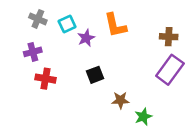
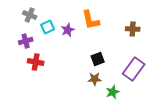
cyan square: (67, 24) -> (48, 27), moved
purple rectangle: (170, 70) -> (134, 69), moved
black square: (95, 75) -> (98, 59), moved

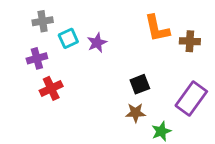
gray cross: (30, 15) -> (43, 21), turned -32
orange L-shape: (91, 20) -> (157, 28), moved
red cross: (36, 62) -> (51, 88), turned -35

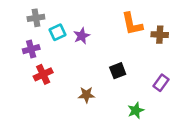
purple rectangle: (191, 98) -> (161, 83), size x0.6
brown star: (136, 113) -> (86, 95), moved

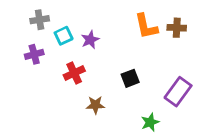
brown cross: (160, 35) -> (177, 28), moved
red cross: (43, 74) -> (74, 73), moved
purple rectangle: (161, 83) -> (178, 92), size x1.5

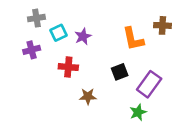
orange L-shape: (146, 26) -> (133, 39), moved
red cross: (74, 73) -> (68, 67), turned 30
purple rectangle: (178, 92) -> (149, 84), moved

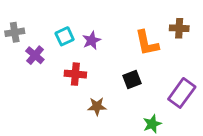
gray cross: (36, 18) -> (15, 32), moved
purple cross: (32, 50) -> (35, 55), turned -35
purple rectangle: (149, 84) -> (182, 93), moved

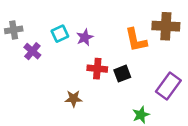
brown cross: (179, 28) -> (166, 26), size x1.5
red cross: (75, 74) -> (97, 69), moved
brown star: (97, 106) -> (74, 99), moved

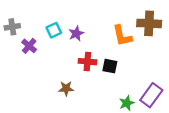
black square: (122, 74) -> (110, 66), turned 32
purple rectangle: (168, 86) -> (151, 95), moved

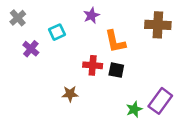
gray cross: (12, 27) -> (18, 18), moved, turned -32
purple star: (76, 34) -> (91, 15), moved
orange L-shape: (122, 36) -> (115, 42), moved

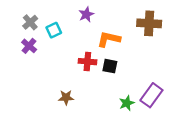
gray cross: (18, 18) -> (30, 22), moved
orange L-shape: (115, 42) -> (109, 39), turned 115
brown star: (70, 94) -> (66, 97), moved

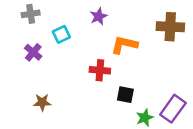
gray cross: (30, 22) -> (31, 14), moved, turned 32
black square: (110, 66) -> (125, 95), moved
brown star: (66, 97) -> (42, 102), moved

